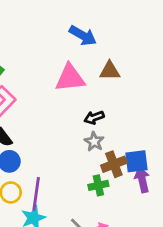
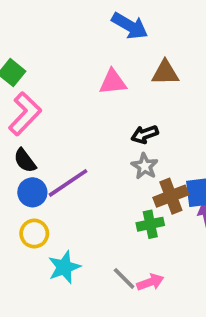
pink triangle: (70, 78) -> (113, 82), size x0.7
purple line: (36, 194) -> (68, 183), moved, turned 48

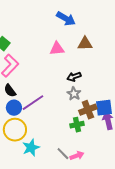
yellow circle: (34, 234) -> (15, 130), size x1.5

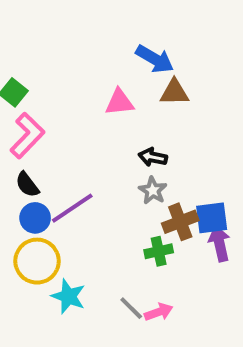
blue arrow: (66, 19) -> (155, 59), moved
black arrow: (74, 77) -> (153, 157), turned 32
cyan star: (31, 148) -> (68, 296), turned -30

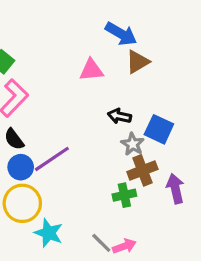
brown triangle: (174, 92) -> (138, 62), turned -30
gray star: (153, 190) -> (133, 144), moved
blue square: (212, 218) -> (159, 129), moved, turned 32

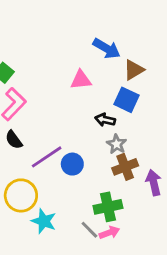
brown triangle: (138, 62) -> (134, 70), moved
blue square: (159, 129) -> (127, 100), moved
blue circle: (21, 167) -> (72, 164), moved
green cross: (124, 195) -> (108, 207), moved, size x1.4

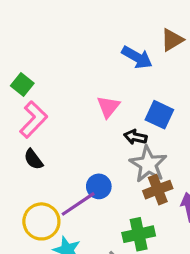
brown triangle: (134, 70) -> (172, 40), moved
pink triangle: (81, 80) -> (108, 107), moved, turned -45
gray star: (117, 144) -> (148, 164), size x1.6
purple line: (47, 157) -> (78, 204), moved

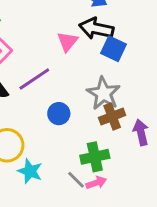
black arrow: (135, 137) -> (96, 29), moved, size x1.6
purple line: (78, 204) -> (34, 79), moved

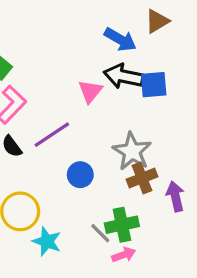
blue square: (114, 49) -> (154, 85), moved, turned -30
gray line: (76, 180) -> (100, 233), moved

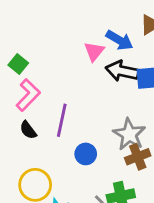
pink triangle: (90, 91) -> (94, 51), moved
purple line: (52, 135) -> (62, 120), turned -44

